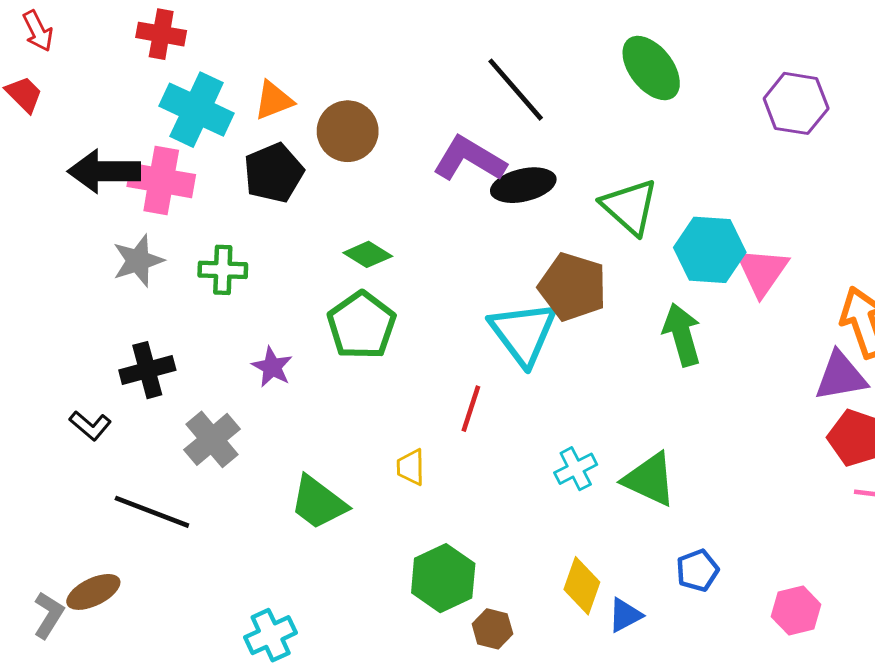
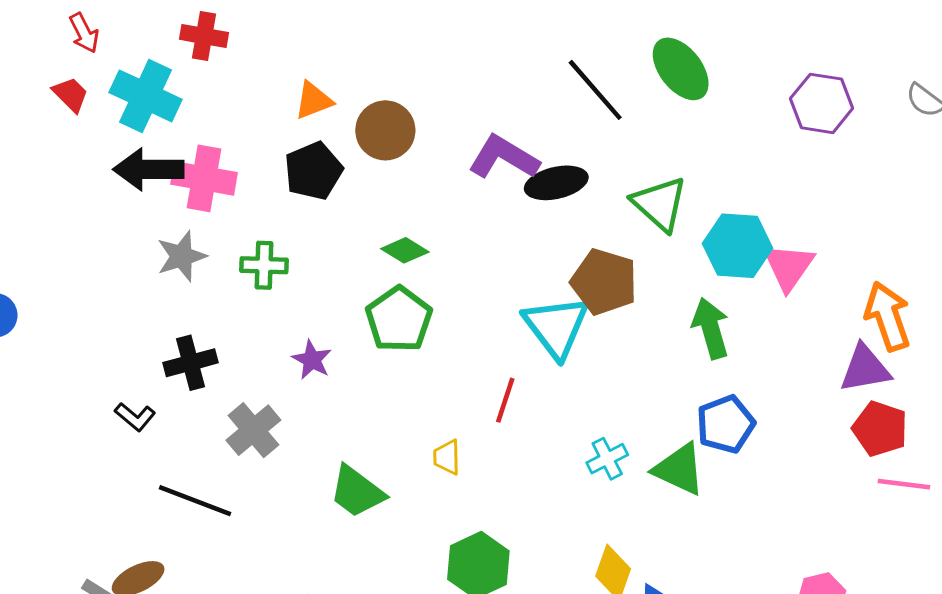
black line: (516, 90) -> (595, 90), moved
cyan cross: (197, 110) -> (146, 96), moved
blue pentagon: (697, 570) -> (726, 424), moved, size x1.4

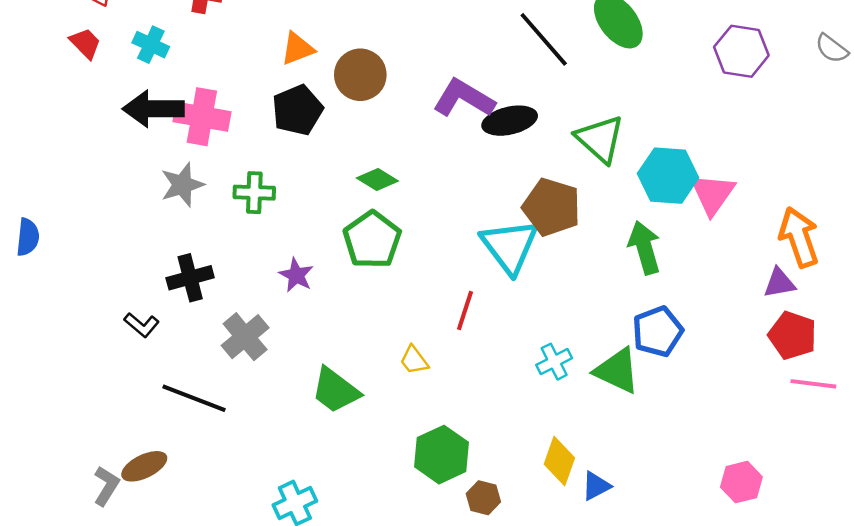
cyan cross: (146, 96) -> (151, 45), size x0.6
purple triangle: (865, 369) -> (779, 283), size x0.7
yellow trapezoid: (447, 457) -> (414, 360), turned -36

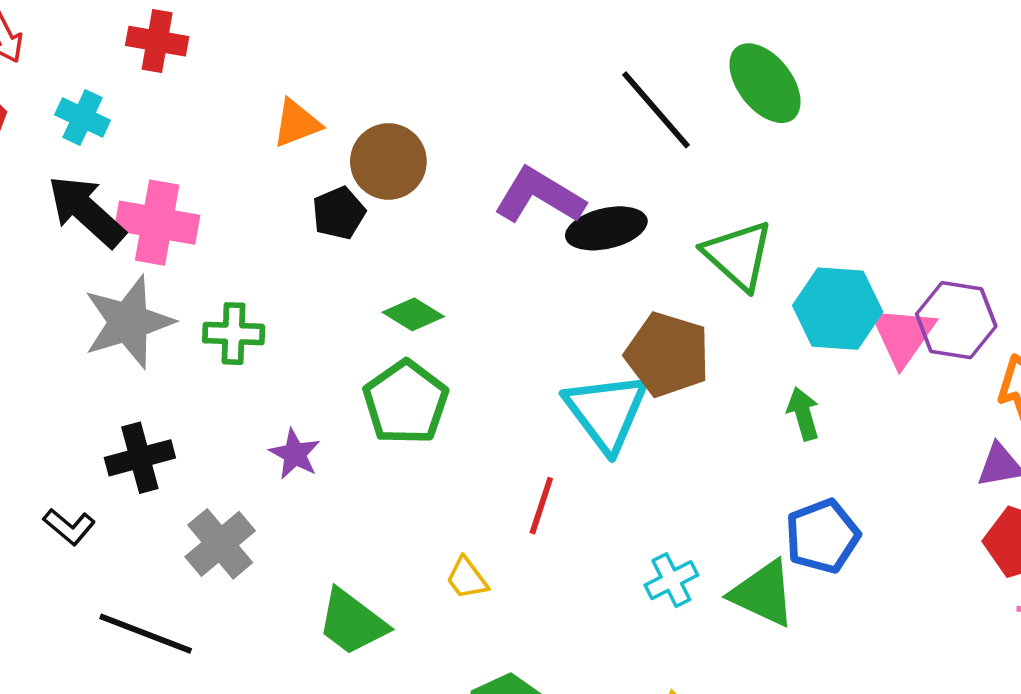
purple hexagon: (741, 51) -> (956, 320), moved
black arrow: (153, 109) -> (86, 211), turned 42
black pentagon: (297, 110) -> (339, 213), moved, size x0.7
gray star: (182, 185) -> (128, 322), size x1.4
green arrow: (644, 248) -> (803, 414), size x0.7

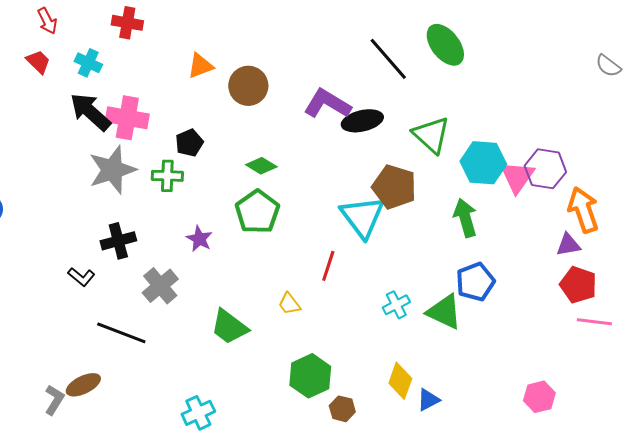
black pentagon: (339, 213) -> (189, 143), moved
green arrow: (803, 414) -> (465, 218), size x1.4

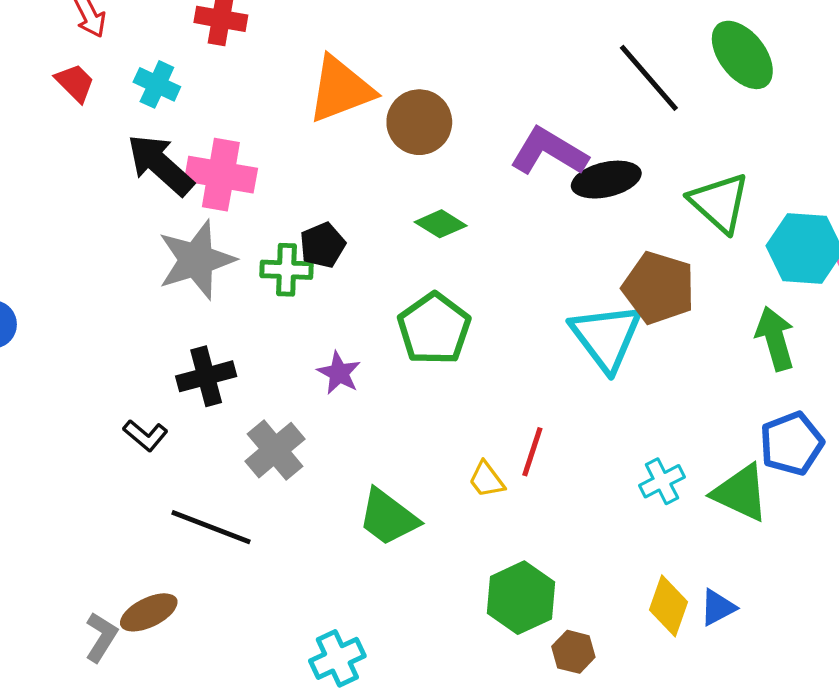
orange triangle: (200, 66) -> (341, 89), size x1.6
black pentagon: (189, 143) -> (323, 245), moved
green diamond: (261, 166) -> (441, 224), moved
red line: (328, 266) -> (532, 452), moved
blue triangle: (428, 400) -> (718, 607), moved

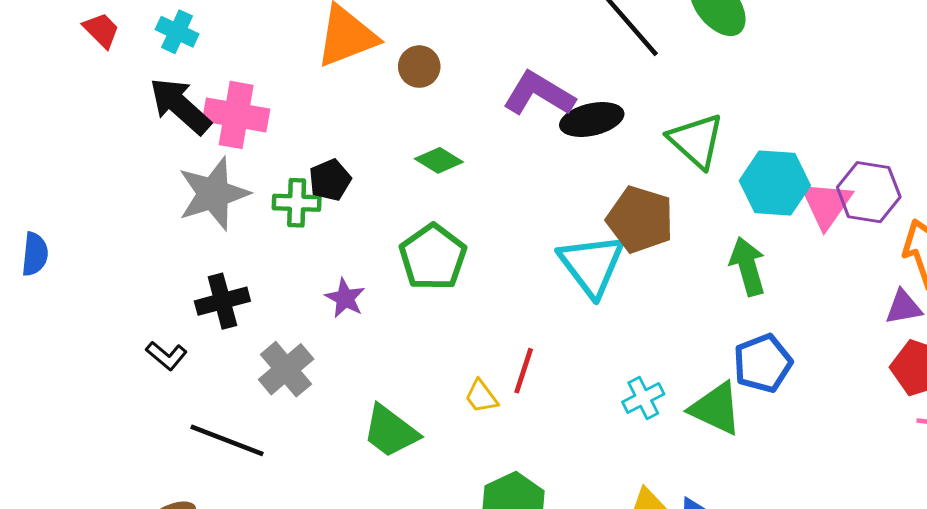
brown circle: (419, 122) -> (419, 67), size x0.7

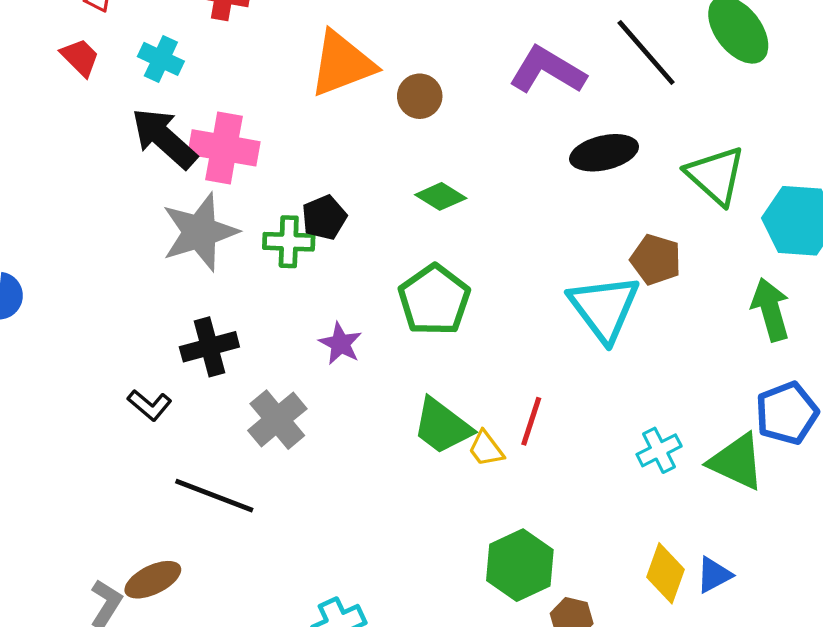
purple L-shape: (539, 94) -> (547, 70), moved
brown pentagon: (640, 219) -> (656, 260), size x0.7
green trapezoid: (390, 431) -> (442, 426), moved

